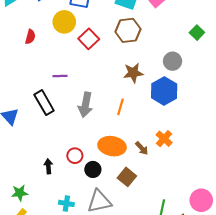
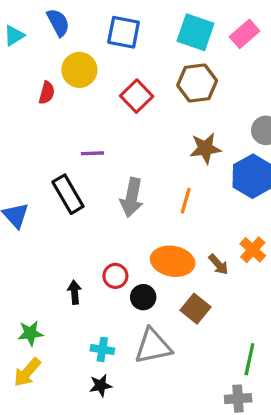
yellow circle: (64, 22) -> (79, 70), moved

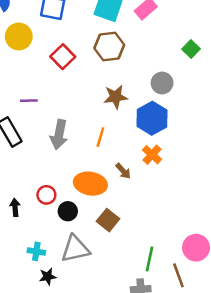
orange cross: (253, 250) -> (152, 155), moved
brown arrow: (218, 264) -> (123, 171), moved
black star: (101, 385) -> (48, 277), moved

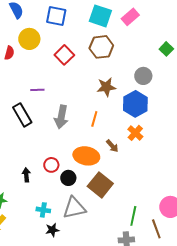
brown square: (108, 220) -> (100, 185), size x1.4

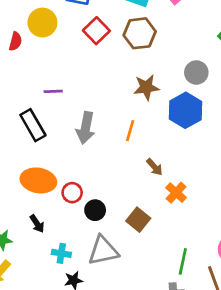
red square: (64, 55) -> (96, 31), moved
orange cross: (135, 133) -> (176, 193), moved
orange ellipse: (86, 156) -> (38, 180), moved
black arrow: (26, 175) -> (37, 224), moved, turned 152
brown square: (100, 185) -> (138, 220), size x0.7

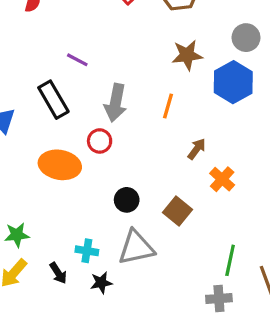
purple line: (53, 91) -> (77, 60), turned 30
brown arrow: (154, 167) -> (197, 149), turned -102
red circle: (72, 193) -> (100, 141), moved
black arrow: (37, 224) -> (58, 273), moved

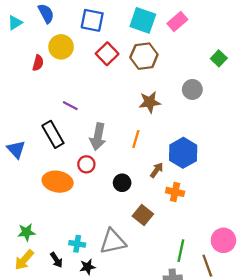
blue hexagon: (233, 82) -> (183, 153), moved
orange cross: (222, 179) -> (175, 192), turned -30
black circle: (127, 200) -> (122, 183), moved

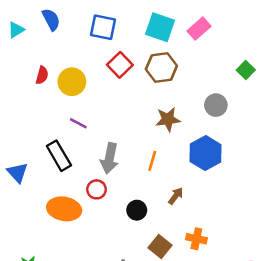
yellow circle: (61, 47) -> (72, 82), moved
blue hexagon: (183, 153) -> (205, 153), moved
orange cross: (175, 192) -> (196, 239), moved

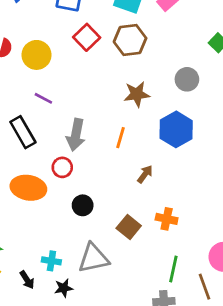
black circle: (137, 210) -> (83, 205), moved

